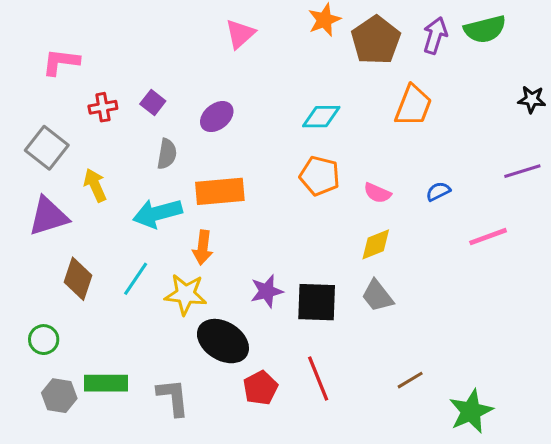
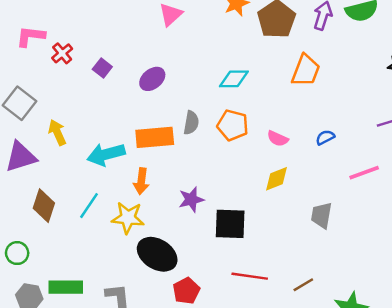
red cross: (103, 107) -> (62, 53), moved, turned -30
gray semicircle: (167, 154) -> (191, 123), moved
purple star: (267, 291) -> (191, 199), moved
gray trapezoid: (377, 296) -> (322, 215), moved, turned 48
red line: (318, 379) -> (250, 276), moved, turned -60

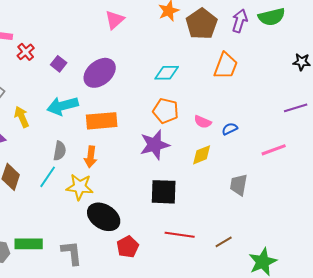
purple ellipse: (152, 79) -> (100, 73), size x1.5
gray semicircle: (191, 123) -> (60, 151), moved
blue semicircle: (325, 137) -> (230, 129), moved
cyan arrow: (106, 154) -> (63, 106), moved
purple star: (191, 199) -> (155, 145), moved, size x1.4

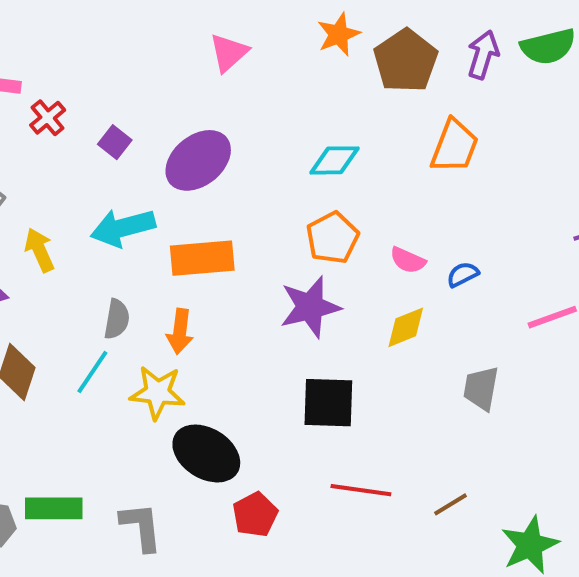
orange pentagon: (166, 111) -> (332, 238), turned 30

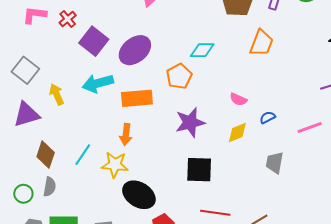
red cross: (48, 118) -> (68, 19), moved
purple square: (115, 142) -> (94, 41), size x1.8
orange pentagon: (332, 238) -> (179, 76), moved
blue semicircle: (463, 274) -> (267, 117), moved
gray semicircle: (117, 319) -> (50, 187), moved

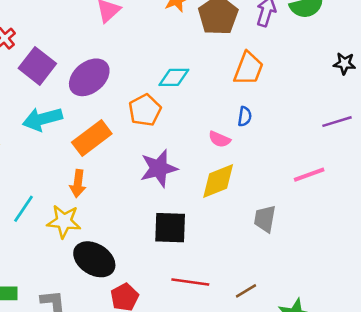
orange rectangle: (137, 98) -> (92, 138), turned -32
blue semicircle: (267, 117) -> (245, 116), moved, turned 126
yellow diamond: (237, 132) -> (218, 181), size x1.4

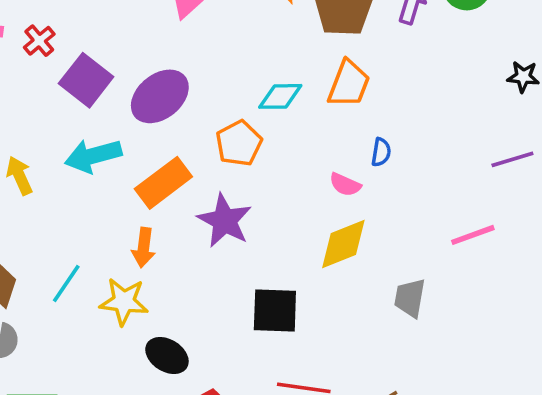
orange trapezoid: (248, 68) -> (349, 84), moved
purple star: (159, 168) -> (225, 221), moved, turned -30
black ellipse: (94, 259) -> (167, 355), size x0.7

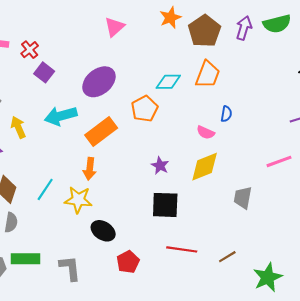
purple square: (86, 80) -> (44, 72), moved, size x0.7
purple star: (225, 221) -> (160, 166), moved, size x0.6

